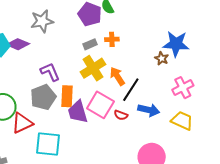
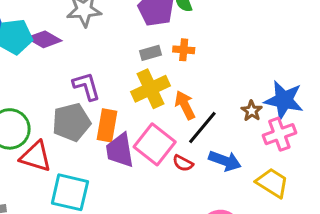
blue star: (176, 44) -> (284, 100), moved
brown star: (162, 58) -> (252, 111), moved
red triangle: (22, 123) -> (36, 157), turned 35

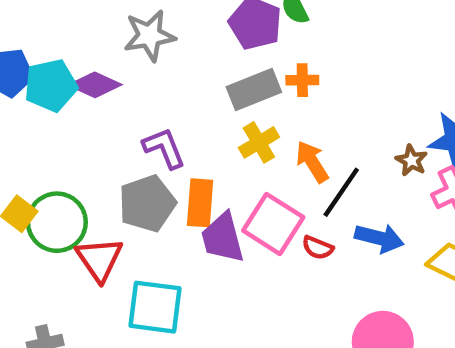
gray rectangle: (151, 53) -> (254, 90), size x1.6
yellow cross: (150, 89) -> (259, 142), size x0.7
red triangle: (36, 157) -> (99, 259), turned 44

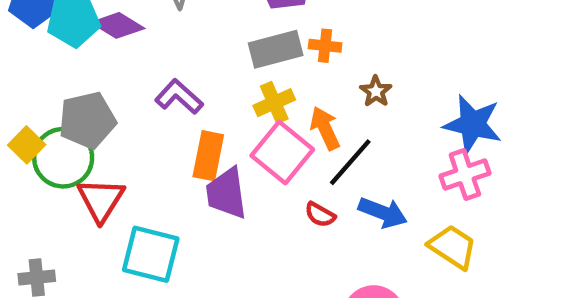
purple L-shape: (164, 148) -> (179, 97), turned -33
brown star: (411, 160) -> (376, 91), moved
gray pentagon: (147, 203) -> (87, 120), moved
pink square: (273, 224) -> (282, 153), moved

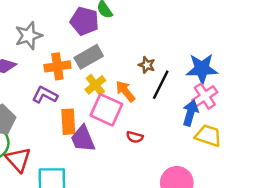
orange cross: (325, 46) -> (57, 66), moved, size x1.5
black line: (350, 162) -> (161, 85), moved
blue arrow: (383, 213) -> (190, 113), moved, turned -80

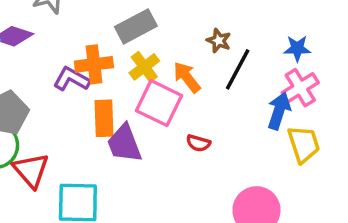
orange cross: (57, 66) -> (94, 64), moved
blue star: (202, 69) -> (297, 48), size x0.6
yellow trapezoid: (208, 136) -> (304, 144), turned 52

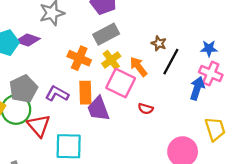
orange cross: (94, 64) -> (79, 58), turned 30
purple L-shape: (72, 79) -> (57, 94), moved
pink cross: (300, 88) -> (211, 74), turned -35
yellow trapezoid: (304, 144) -> (215, 129), moved

